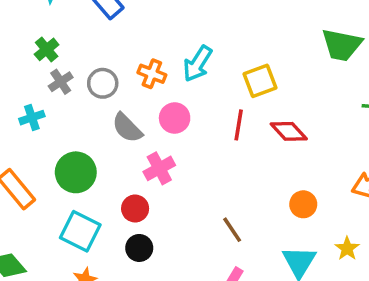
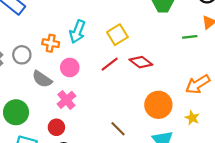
red line: (239, 125) -> (110, 64), turned 54
orange circle: (303, 204) -> (158, 105), size x1.6
yellow star: (347, 249) -> (192, 118), moved

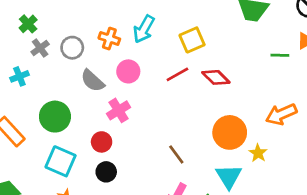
yellow star: (192, 118) -> (258, 153), moved

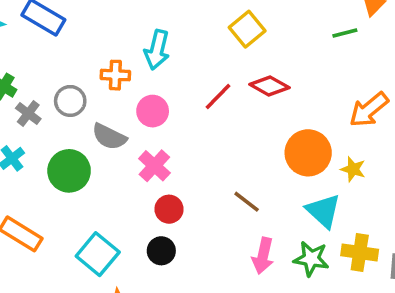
yellow square: (192, 40) -> (247, 29), moved
green circle: (55, 117) -> (69, 171), moved
red circle: (102, 142) -> (169, 209), moved
cyan square: (61, 161) -> (98, 254), turned 32

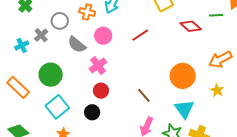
red diamond: (269, 86) -> (191, 26), moved
gray cross: (28, 113) -> (41, 35), moved
yellow star: (353, 169) -> (217, 90), moved
green circle: (69, 171) -> (51, 75), moved

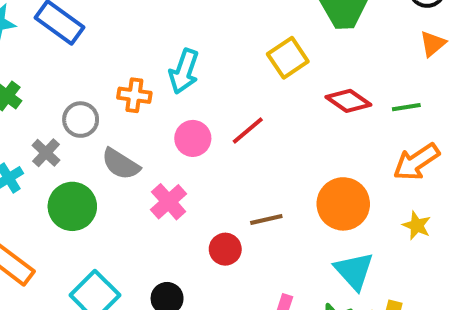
green line: (216, 15) -> (406, 107), moved
pink circle: (103, 36) -> (193, 138), moved
green circle: (51, 75) -> (72, 206), moved
red circle: (101, 91) -> (225, 249), moved
brown line: (144, 95) -> (266, 220), moved, turned -56

